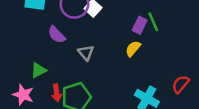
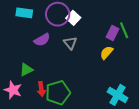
purple semicircle: (57, 35) -> (42, 40), turned -77
gray triangle: (86, 53) -> (70, 43), moved

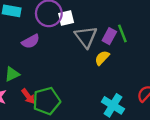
white square: (73, 18) -> (66, 18), turned 32
gray triangle: (70, 43) -> (86, 37), moved, size x1.5
red arrow: (41, 89) -> (28, 96), turned -32

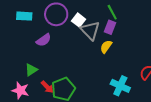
white square: (66, 18) -> (79, 20), moved, turned -32
green line: (122, 33) -> (112, 12), moved

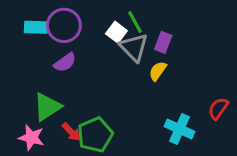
green line: (112, 12) -> (135, 22), moved
purple circle: (56, 14) -> (64, 25), moved
green triangle: (31, 70) -> (47, 107), size x1.5

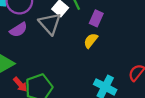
gray triangle: (134, 47) -> (50, 24), moved

